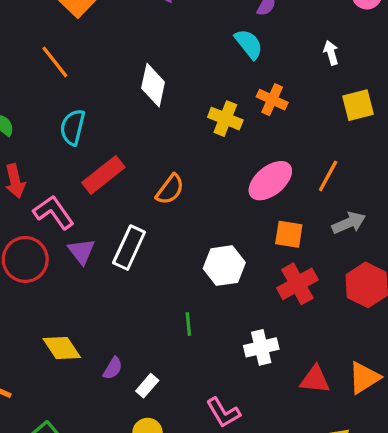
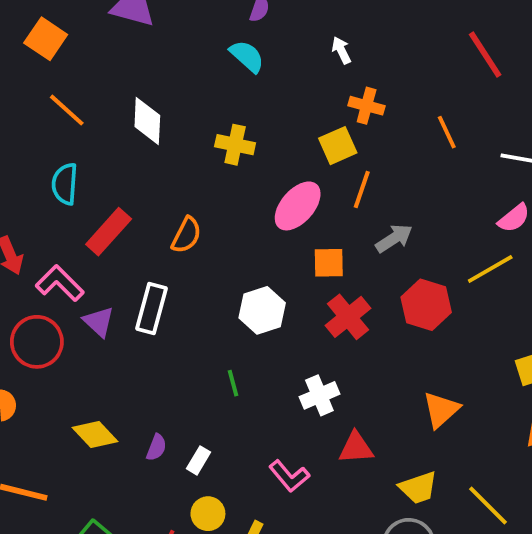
orange line: (55, 62) -> (67, 110), moved
orange cross: (272, 100) -> (367, 106), moved
yellow square: (358, 105) -> (338, 146), moved
red triangle: (315, 380) -> (356, 448), moved

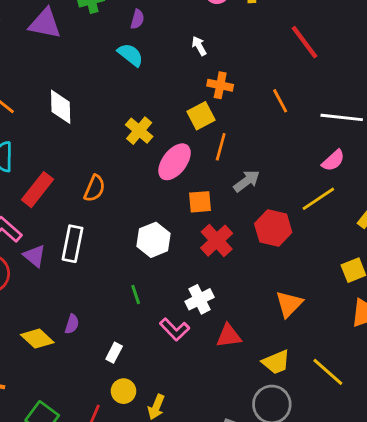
yellow cross: (235, 145) -> (139, 131), moved, turned 32
purple semicircle: (156, 447) -> (72, 324), moved
pink L-shape: (289, 476) -> (175, 329), moved

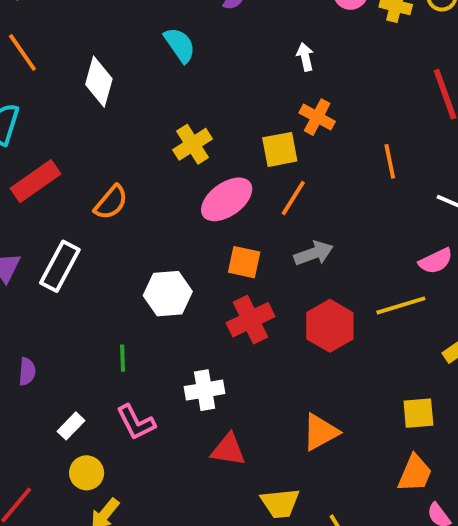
cyan semicircle: (130, 55) -> (180, 45), moved
purple semicircle: (72, 324) -> (27, 372), turned -30
pink L-shape: (175, 329) -> (136, 422), moved
yellow circle: (123, 391) -> (87, 473), moved

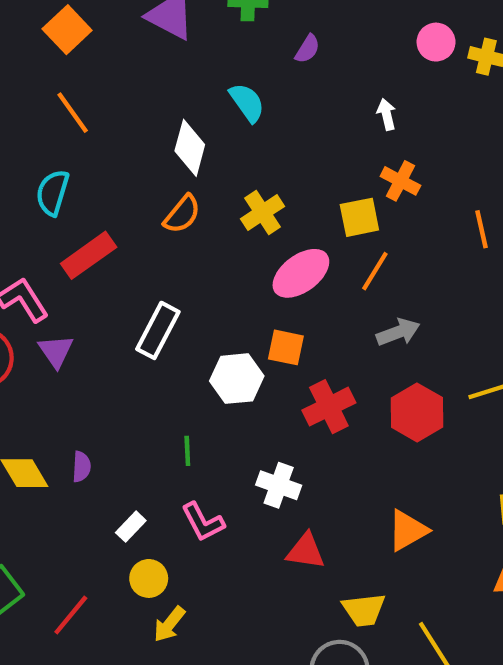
white diamond: (99, 82) -> (190, 148), moved
orange semicircle: (111, 202) -> (182, 214), moved
orange square: (244, 262) -> (286, 347), moved
white rectangle: (60, 266) -> (158, 330), moved
white cross: (205, 390) -> (279, 485), turned 30

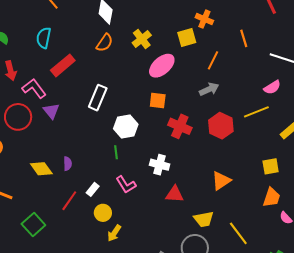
orange line: (375, 271) -> (213, 60), moved
white hexagon: (237, 379) -> (126, 127), moved
red cross: (329, 407) -> (180, 126), turned -35
red line: (71, 615) -> (69, 201), moved

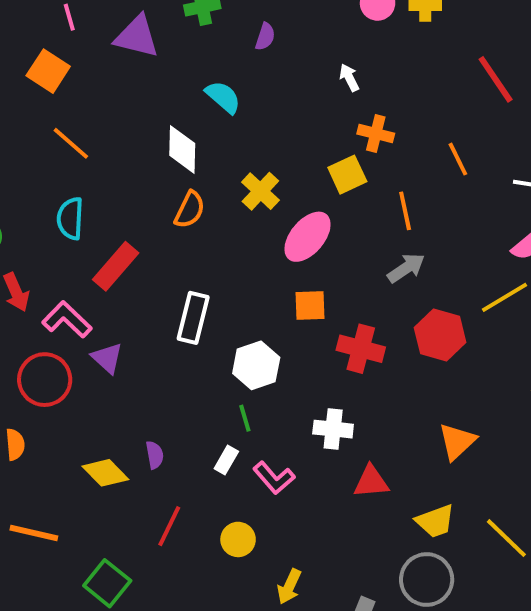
orange line: (213, 60) -> (405, 211), turned -30
white rectangle: (93, 189) -> (226, 460), moved
yellow arrow: (114, 233) -> (289, 586), moved

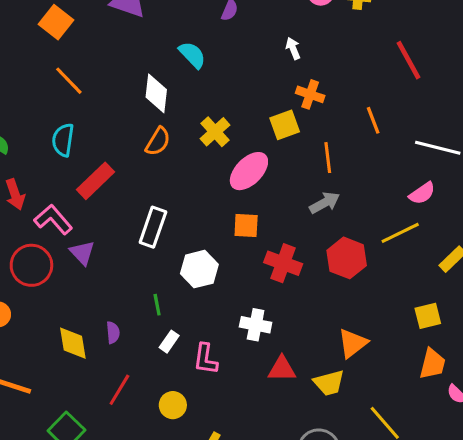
green line: (245, 418) -> (157, 305), moved
yellow diamond: (105, 473) -> (73, 343), turned 30
pink L-shape: (274, 478) -> (205, 359), turned 44
yellow trapezoid: (435, 521) -> (329, 383), moved

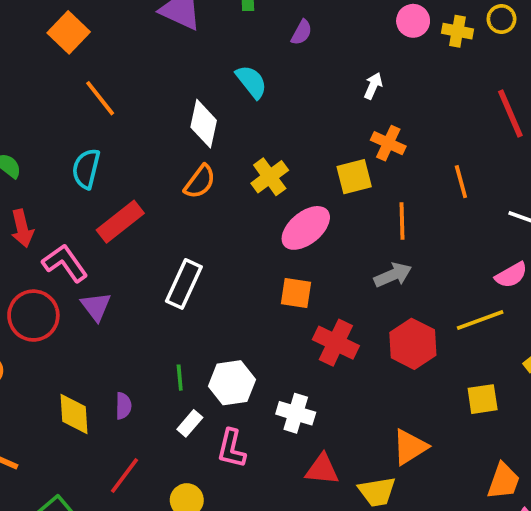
orange square: (56, 22) -> (69, 32), moved
white arrow: (293, 48) -> (373, 86), turned 40
white hexagon: (199, 269) -> (232, 383), moved
yellow square: (428, 316) -> (483, 399), moved

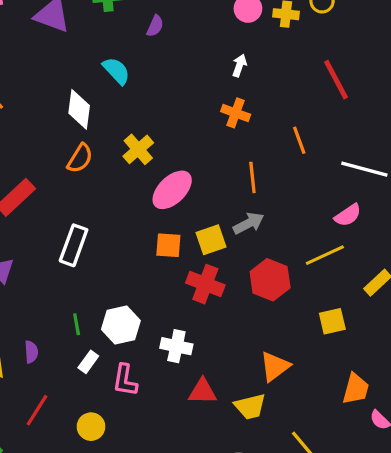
white arrow: (373, 86) -> (239, 66), moved
yellow square: (354, 177) -> (211, 240), moved

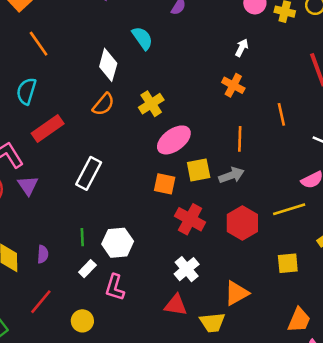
yellow square: (211, 240) -> (199, 170), moved
white cross: (176, 346) -> (187, 269), moved, turned 30

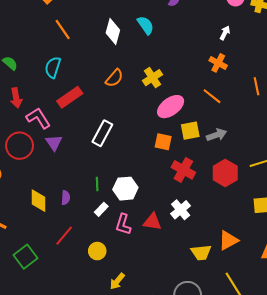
white diamond: (108, 65) -> (113, 32), moved
orange line: (240, 139) -> (212, 96), moved, turned -54
orange triangle: (237, 293) -> (228, 240), moved
red triangle: (176, 305) -> (152, 222), moved

